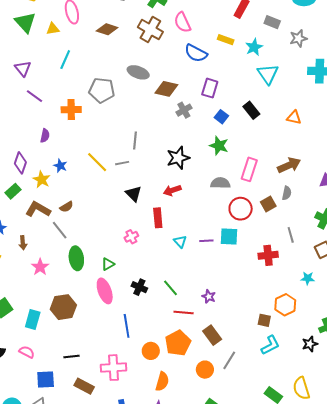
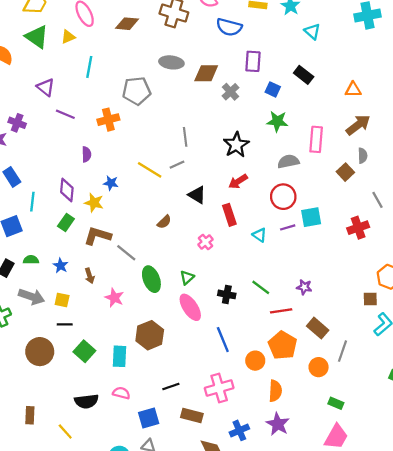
cyan triangle: (268, 74) -> (312, 31), size x0.7
orange triangle: (294, 117) -> (353, 90), moved
brown semicircle: (66, 207) -> (164, 222), moved
red circle: (241, 209) -> (283, 197), moved

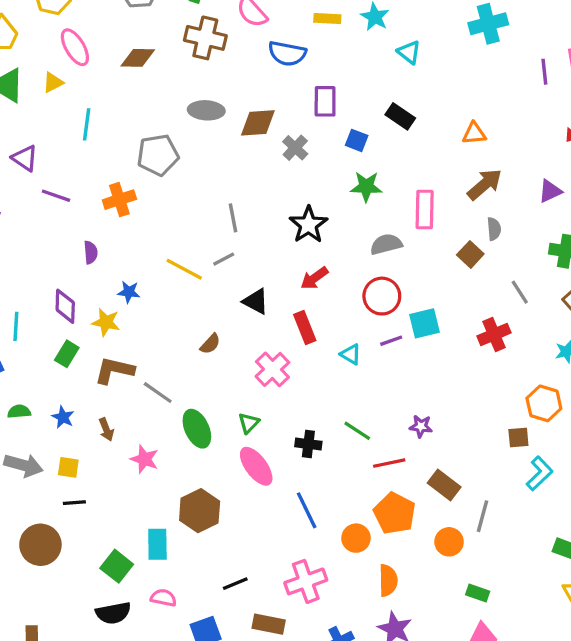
pink cross: (205, 242) -> (272, 369), size x1.5
green square: (84, 351) -> (117, 566), moved

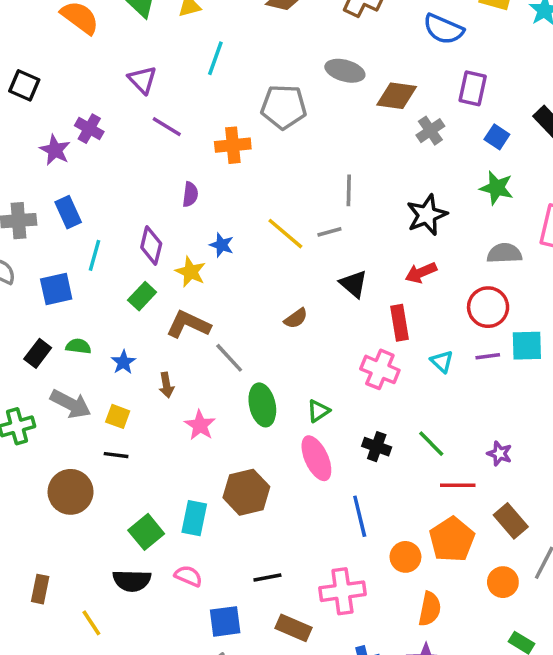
pink cross: (272, 369) -> (380, 369), moved, turned -36

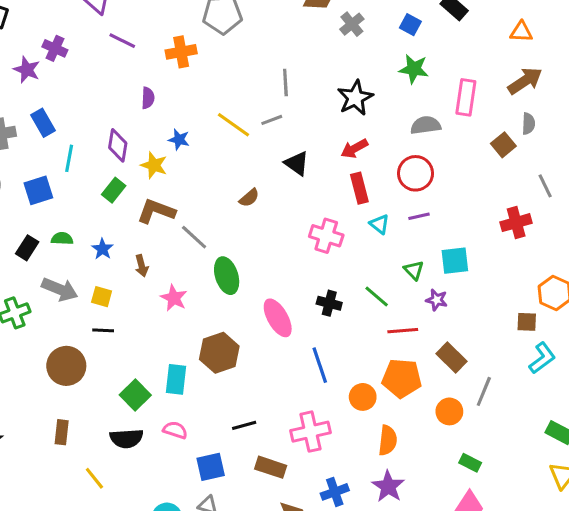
red rectangle: (399, 323) -> (359, 188), moved
cyan square: (527, 346) -> (455, 261), moved
green triangle: (318, 411) -> (414, 270), moved, turned -35
orange pentagon: (452, 540) -> (402, 378), turned -30
brown rectangle: (40, 589) -> (62, 432), moved

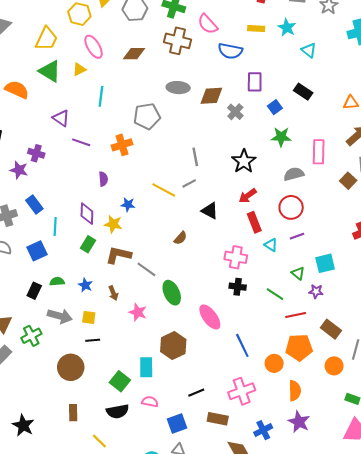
blue square: (410, 25) -> (275, 107), turned 32
black cross: (329, 303) -> (238, 287), moved

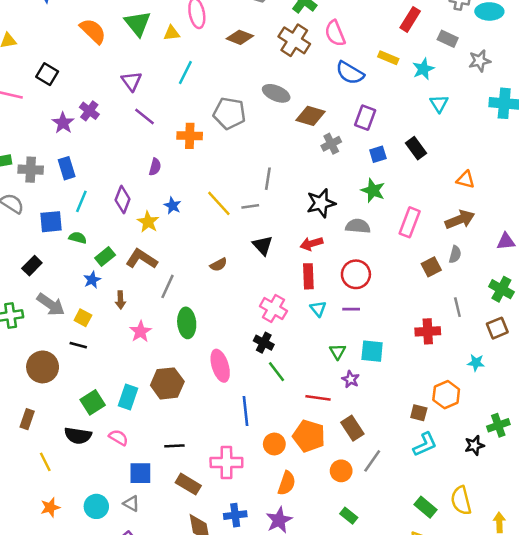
gray semicircle: (294, 174) -> (358, 226), moved
green rectangle: (88, 244) -> (105, 256), moved
gray line: (146, 269) -> (168, 286), turned 60
green semicircle: (57, 281) -> (78, 238), moved
green line: (275, 294) -> (277, 372), moved

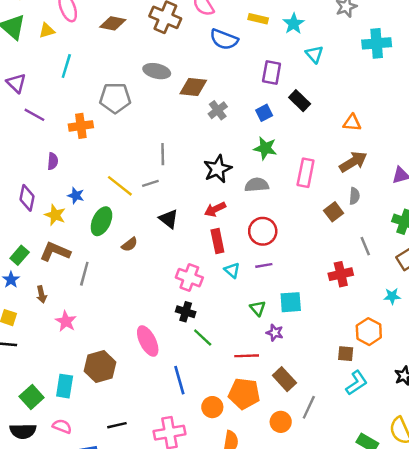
purple rectangle: (365, 118) -> (272, 72), moved
green ellipse: (187, 323) -> (101, 221), moved, turned 40

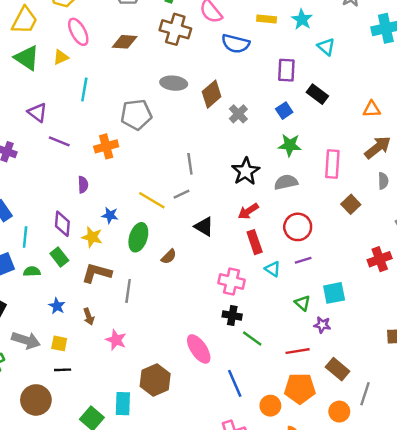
brown diamond: (193, 87) -> (212, 94), turned -40
brown square: (334, 212) -> (351, 204), moved
green rectangle: (20, 255) -> (59, 257), moved, turned -72

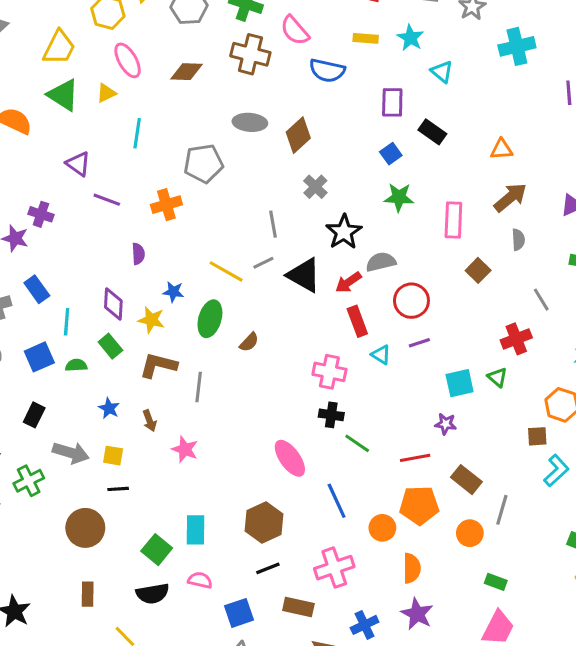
gray cross: (238, 114) -> (315, 187), moved
gray semicircle: (286, 182) -> (381, 262), moved
black triangle: (204, 227) -> (304, 275), moved, size x1.4
green triangle: (302, 303) -> (497, 377), moved
brown hexagon: (155, 380) -> (264, 523), moved

